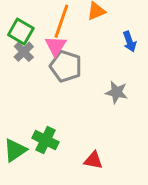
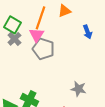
gray star: (117, 92) -> (78, 89), moved

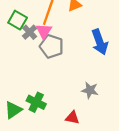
blue arrow: (87, 32) -> (100, 42), moved, size x1.6
gray cross: (14, 39) -> (30, 32), moved

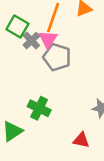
green cross: (36, 102) -> (39, 108), moved

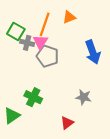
gray cross: (31, 41) -> (27, 43), turned -32
red triangle: (81, 140) -> (67, 123), turned -48

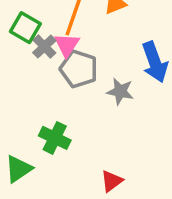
gray cross: (27, 43) -> (44, 47), turned 32
gray star: (83, 97) -> (120, 91), moved

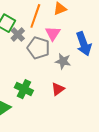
pink triangle: (67, 45) -> (53, 33), moved
red triangle: (112, 181) -> (58, 89), moved

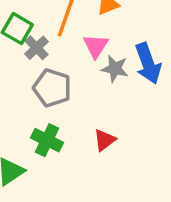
gray pentagon: (38, 48) -> (52, 88), moved
gray star: (63, 61) -> (115, 69), moved

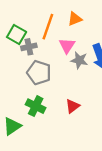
gray cross: (37, 48) -> (29, 47), turned 32

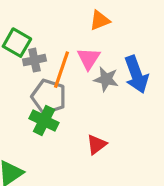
orange line: (48, 27) -> (61, 70), moved
green cross: (36, 106) -> (44, 121), moved

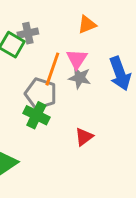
gray cross: (34, 60) -> (28, 33), moved
gray star: (106, 79) -> (80, 78), moved

